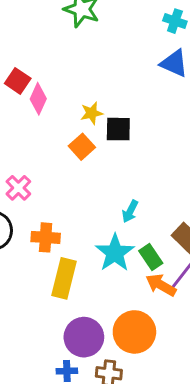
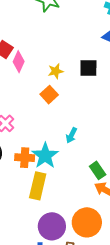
black square: (118, 129) -> (88, 68), moved
cyan arrow: (130, 211) -> (71, 135), moved
cyan star: (115, 253) -> (45, 156), moved

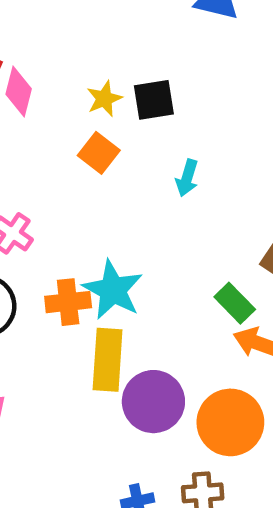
black square: (88, 68) -> (154, 100), moved
cyan arrow: (71, 135) -> (187, 178), moved
purple circle: (52, 226) -> (153, 402), moved

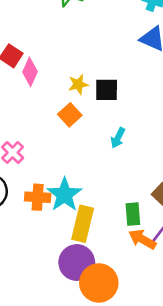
green rectangle: (235, 303) -> (133, 214), turned 30
yellow rectangle: (108, 360) -> (83, 224), moved
orange circle: (230, 422) -> (99, 283), moved

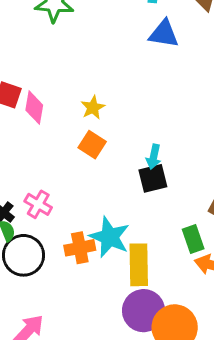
black square: (107, 90) -> (153, 178), moved

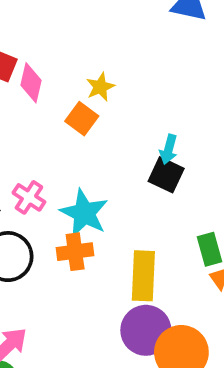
orange square: (92, 145) -> (82, 119), moved
black square: (153, 178) -> (166, 175), turned 36
cyan star: (110, 237) -> (84, 213), moved

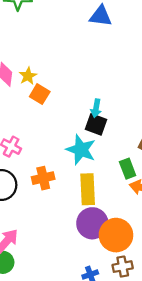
yellow star: (100, 87) -> (28, 76), moved
cyan star: (84, 213) -> (81, 150), moved

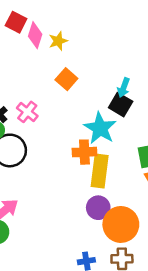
orange square: (40, 94) -> (66, 79), moved
orange cross: (43, 178) -> (84, 152), moved
purple circle: (92, 223) -> (98, 208), size x0.7

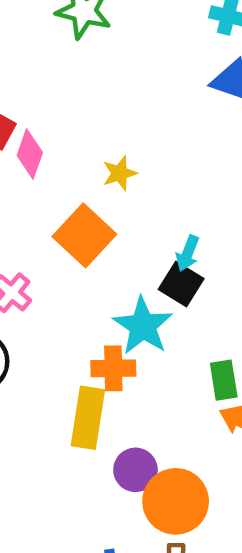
yellow star: (58, 41) -> (120, 173), moved
orange square: (66, 79) -> (84, 235), size x1.5
yellow rectangle: (100, 171) -> (88, 418), moved

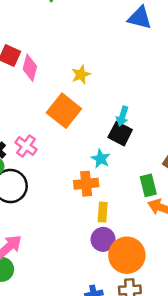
cyan star: (143, 326) -> (101, 159), size x0.6
yellow rectangle: (88, 418) -> (103, 212), moved, size x0.6

